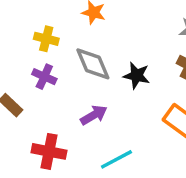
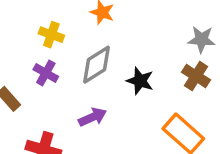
gray diamond: (93, 64) -> (97, 65), turned 75

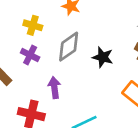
purple arrow: (93, 117) -> (54, 88), moved, turned -70

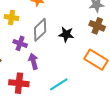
purple cross: (30, 55) -> (20, 43), moved

